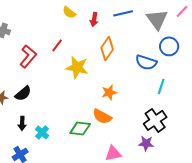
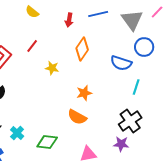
yellow semicircle: (69, 12) -> (32, 12), moved
yellow star: (77, 67) -> (52, 68), size x0.6
green diamond: (80, 128) -> (47, 142), moved

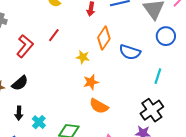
blue semicircle: (121, 63) -> (130, 52), moved
yellow star: (52, 68) -> (83, 57), moved
orange star: (84, 93) -> (91, 82), moved

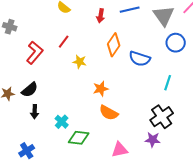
yellow star: (83, 57) -> (80, 62), moved
black arrow: (19, 113) -> (35, 112), moved
cyan cross: (39, 122) -> (62, 122), moved

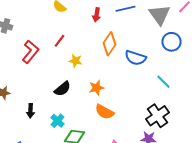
cyan line: (168, 83) -> (164, 82), turned -63
black semicircle: (30, 90) -> (62, 89), moved

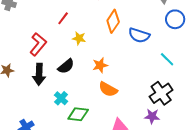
red L-shape: (30, 52) -> (38, 44), moved
black arrow: (30, 111) -> (39, 74), moved, size x1.5

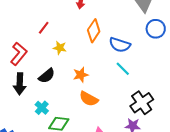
cyan line: (167, 59) -> (123, 69), moved

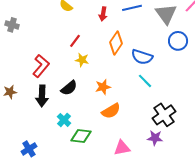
red line: (44, 28) -> (75, 41), moved
orange semicircle: (89, 99) -> (111, 111), turned -60

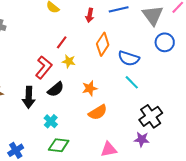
red L-shape: (41, 66) -> (44, 67), moved
green diamond: (81, 136) -> (59, 145), moved

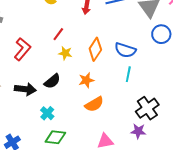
orange diamond: (103, 44) -> (95, 49), moved
red L-shape: (44, 67) -> (22, 49), moved
cyan line: (132, 82) -> (128, 74), turned 56
black arrow: (29, 97) -> (25, 89), turned -85

